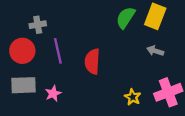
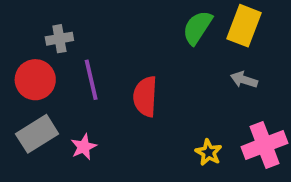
gray rectangle: (23, 85) -> (37, 134), turned -30

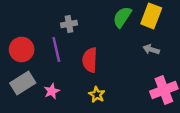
gray cross: (59, 39) -> (69, 24), moved
yellow star: (209, 152) -> (97, 95), moved

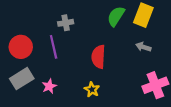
red semicircle: (90, 60) -> (98, 57), moved

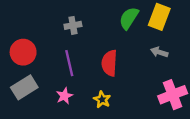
purple line: (54, 47) -> (69, 63), moved
pink star: (49, 86) -> (64, 96), moved

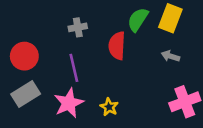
red semicircle: (109, 63) -> (117, 46), moved
pink star: (64, 96) -> (69, 103), size x1.6

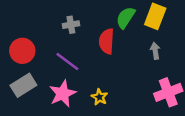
gray arrow: (170, 56) -> (155, 51), turned 63
purple line: (74, 68) -> (67, 61), turned -40

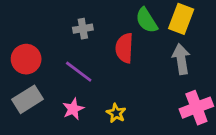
green semicircle: (126, 18) -> (147, 20), turned -65
gray arrow: (155, 51) -> (181, 59), size x1.5
pink star: (63, 94) -> (73, 109), size x0.7

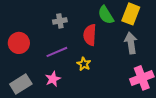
purple line: (79, 72) -> (57, 52), turned -60
gray rectangle: (27, 99) -> (21, 84), moved
yellow star: (116, 113) -> (84, 64), moved

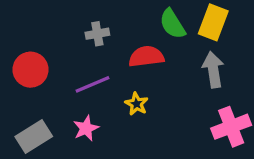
red semicircle: (90, 35) -> (146, 57), turned 80

